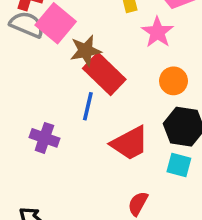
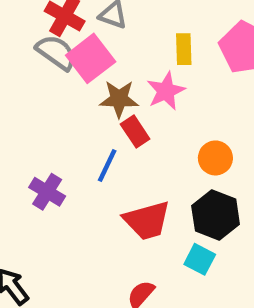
pink star: (157, 32) -> (166, 91), moved
red rectangle: (104, 74) -> (135, 131), size x0.6

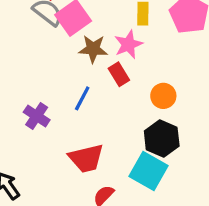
red rectangle: (135, 131) -> (119, 74), moved
red trapezoid: (147, 220) -> (86, 158), moved
cyan square: (200, 259) -> (149, 171), size x1.6

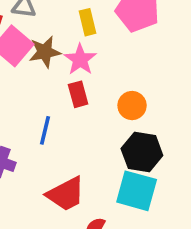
brown star: (93, 49) -> (45, 52), moved
red rectangle: (119, 74) -> (78, 94), turned 30

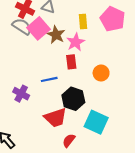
brown star: (45, 52) -> (56, 35), turned 30
blue line: (45, 130) -> (49, 79), turned 56
black hexagon: (142, 152) -> (73, 99), moved

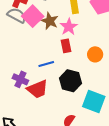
red trapezoid: (55, 118) -> (38, 89), moved

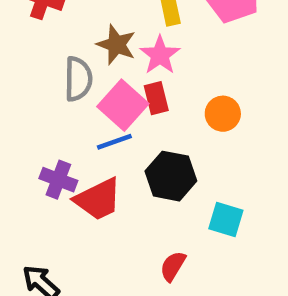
gray semicircle: (17, 15) -> (78, 79), moved, turned 66
pink square: (33, 16) -> (123, 105), moved
cyan square: (94, 101) -> (226, 219), size x0.7

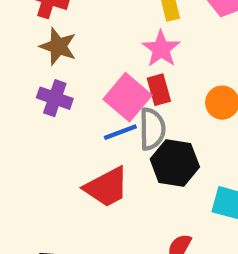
brown star: (116, 45) -> (58, 46), moved
gray semicircle: (78, 79) -> (152, 129), moved
purple cross: (58, 180) -> (55, 98), moved

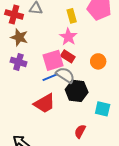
red rectangle: (159, 90) -> (68, 56), turned -40
pink square: (127, 97) -> (53, 60), turned 35
gray semicircle: (152, 129) -> (65, 75), turned -54

